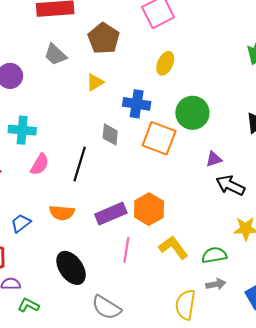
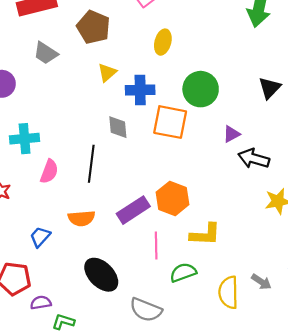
yellow triangle: (95, 82) -> (107, 73), moved
yellow L-shape: (173, 247) -> (205, 234), turned 140
green semicircle: (214, 255) -> (183, 273), moved
gray arrow: (216, 284) -> (261, 282), moved, turned 54

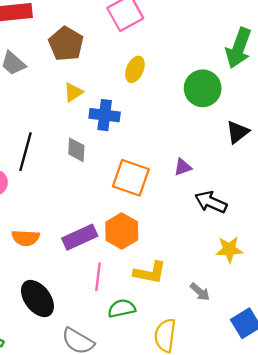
green circle: (201, 89) -> (203, 88), moved
orange square: (170, 122) -> (131, 178), moved
purple triangle: (231, 134) -> (183, 167), moved
black line: (91, 164) -> (25, 152), moved
gray arrow: (261, 282) -> (200, 292), moved

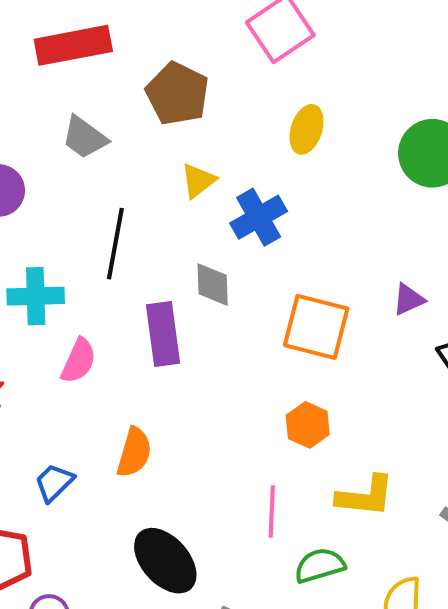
blue cross: (105, 115) -> (259, 217), turned -32
black line: (25, 152) -> (115, 244), moved
orange hexagon: (122, 231) -> (308, 425), size x0.7
purple rectangle: (80, 237) -> (163, 334), moved, turned -68
orange semicircle: (26, 238) -> (134, 452), turned -72

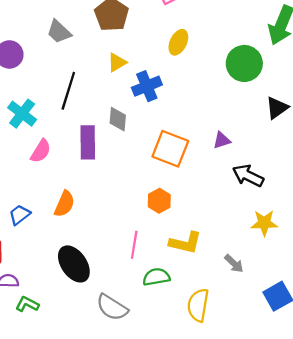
cyan cross: (36, 296) -> (22, 114), turned 32

